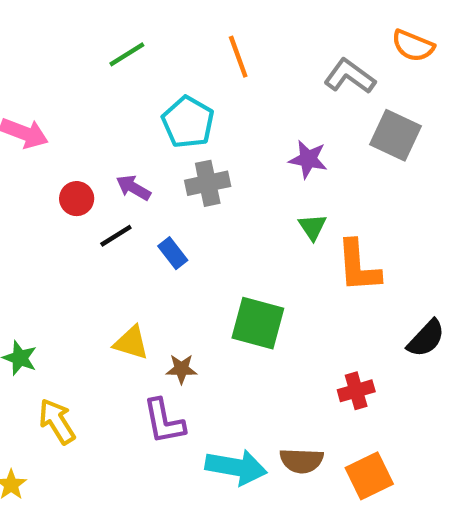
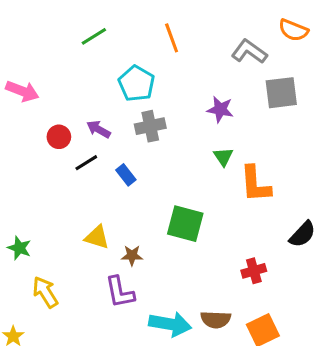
gray square: (395, 135) -> (281, 93), turned -32

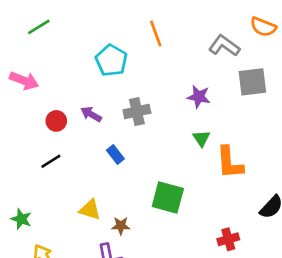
green line: (94, 36) -> (39, 27), moved
cyan pentagon: (137, 84) -> (111, 60), moved
black line: (86, 163) -> (51, 161), moved

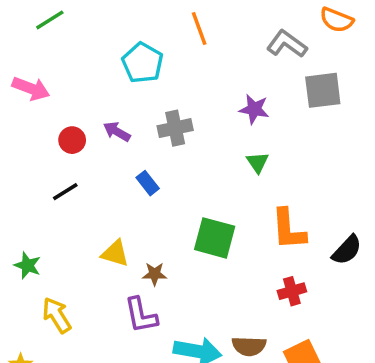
orange L-shape: (230, 163) -> (288, 229), moved

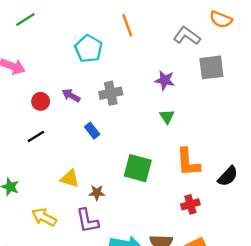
yellow arrow: (57, 315) -> (44, 217), moved, turned -30

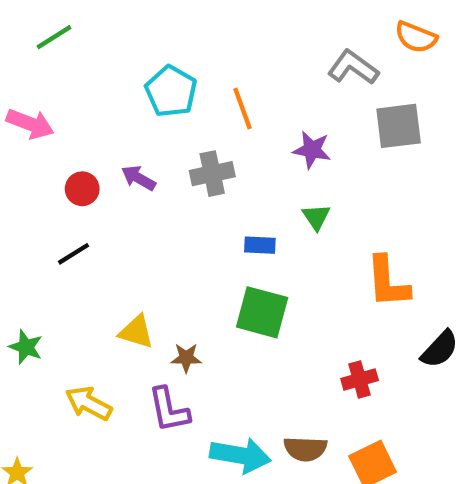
orange line: (127, 25) -> (243, 109), moved
blue rectangle: (92, 131) -> (260, 245), moved, turned -49
orange L-shape: (188, 162) -> (388, 282), moved
black semicircle: (228, 176) -> (440, 349), moved

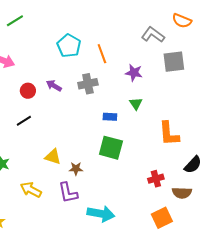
brown semicircle: (305, 449) -> (182, 193), moved

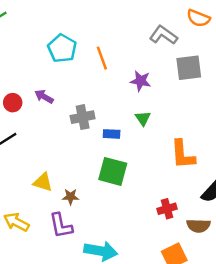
gray cross: (88, 84) -> (83, 117), moved

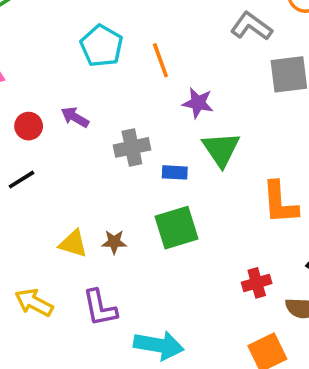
purple star: (141, 81) -> (198, 103), moved
green triangle: (143, 118) -> (221, 149), size x1.6
green square: (113, 171) -> (177, 228), turned -32
brown star: (71, 197) -> (114, 242), moved

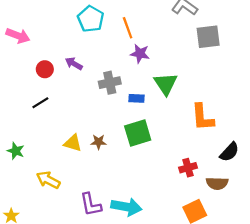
purple star: (198, 103) -> (140, 54), moved
purple L-shape: (100, 308) -> (91, 205), moved

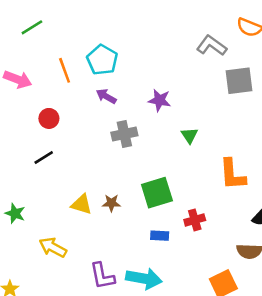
orange line: (128, 28) -> (65, 70), moved
purple arrow: (74, 64) -> (106, 96), moved
green triangle: (166, 84) -> (189, 135), size x0.6
blue rectangle: (137, 98) -> (160, 236), moved
red cross: (188, 168) -> (195, 220), moved

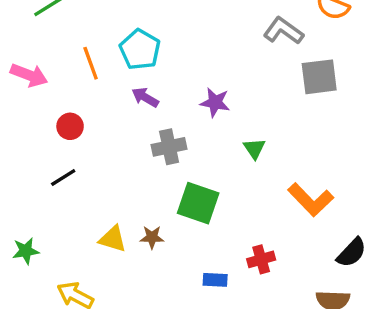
orange L-shape: (232, 174) -> (311, 200), turned -40
green square: (157, 193) -> (198, 203), moved, turned 36
green star: (15, 213) -> (26, 251), turned -30

